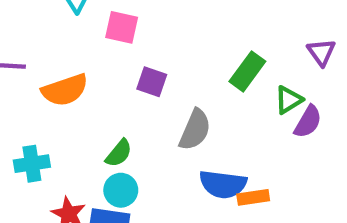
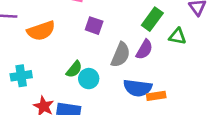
green triangle: (288, 100) -> (177, 36), turned 42
purple semicircle: (308, 122) -> (144, 50), moved
cyan circle: (121, 190) -> (89, 79), moved

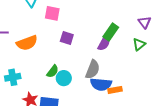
green triangle: (177, 36) -> (139, 44), moved, turned -48
purple semicircle: (144, 50) -> (104, 43), moved
gray semicircle: (121, 55) -> (93, 69), moved

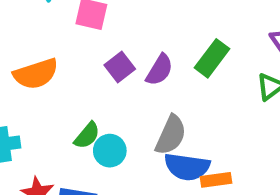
purple square: (67, 38) -> (120, 67), turned 32
purple semicircle: (104, 43) -> (160, 70), moved

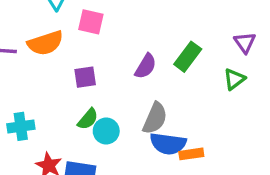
purple square: (120, 67) -> (85, 77), moved, turned 30
orange semicircle: (36, 74) -> (45, 43), moved

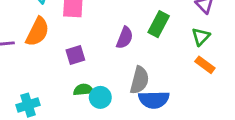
orange semicircle: (45, 43) -> (37, 32), turned -36
green semicircle: (88, 119) -> (83, 90), turned -126
orange rectangle: (191, 154) -> (205, 65), moved, turned 54

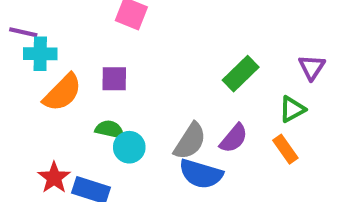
orange semicircle: (37, 32) -> (62, 93), moved
purple semicircle: (125, 38) -> (234, 138), moved
cyan cross: (28, 105) -> (40, 54), moved

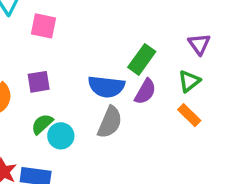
green semicircle: (110, 129) -> (42, 124), turned -45
purple semicircle: (234, 138) -> (145, 92), moved
blue semicircle: (201, 174) -> (106, 87), moved

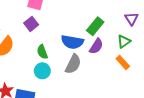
purple square: (39, 82) -> (31, 24), moved, turned -32
green semicircle: (42, 124) -> (42, 52), moved, turned -72

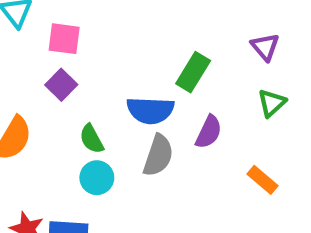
green triangle: (124, 41) -> (272, 103), moved
purple semicircle: (96, 46) -> (209, 132), moved
orange rectangle: (123, 62) -> (263, 180), moved

